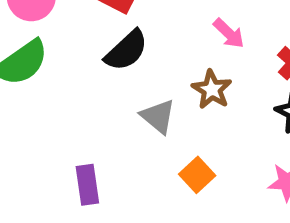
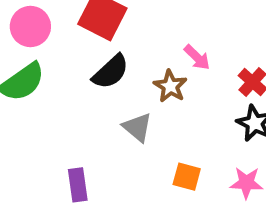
brown star: (212, 90) -> (170, 86), moved
orange square: (197, 175) -> (187, 177), moved, turned -32

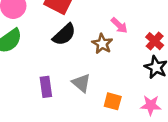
gray triangle: (137, 127) -> (81, 83), moved
purple rectangle: (78, 185) -> (46, 87), moved

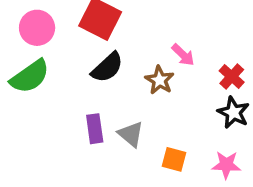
purple rectangle: (46, 87) -> (95, 129), moved

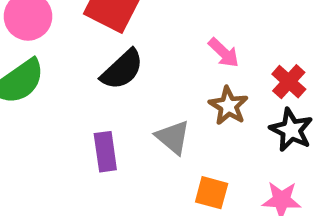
brown star: (160, 80) -> (228, 106), moved
gray triangle: (131, 134) -> (173, 137), moved

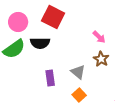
black semicircle: (122, 70) -> (40, 43), moved, turned 42
orange square: (212, 193) -> (79, 95), moved, turned 32

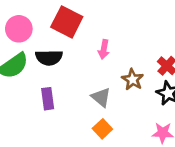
pink arrow: (99, 37) -> (104, 49), moved, turned 56
purple rectangle: (50, 78) -> (48, 99), moved

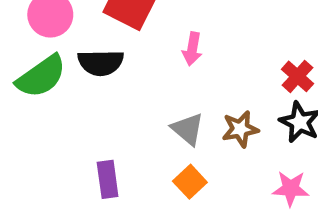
brown star: (133, 79) -> (240, 129), moved, turned 30
purple rectangle: (48, 99) -> (108, 179), moved

